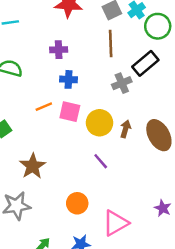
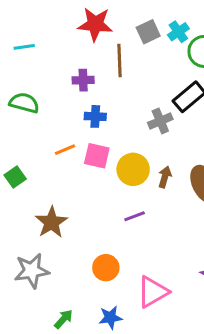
brown line: (111, 44) -> (119, 60), moved
purple line: (101, 161) -> (135, 216), turned -70

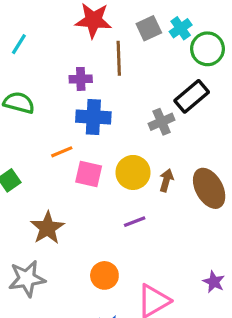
cyan line: (24, 47) -> (19, 44), turned -50
blue cross: (95, 116) -> (93, 117), size x1.5
pink square: (97, 156) -> (89, 174), moved

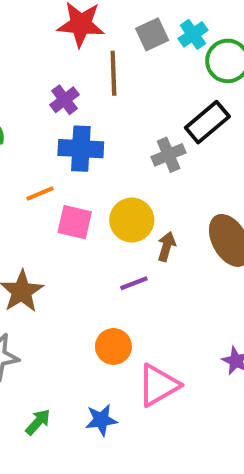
purple cross: (81, 79) -> (65, 100), turned -35
brown arrow: (166, 180) -> (166, 247), moved
orange circle: (104, 275) -> (113, 346), moved

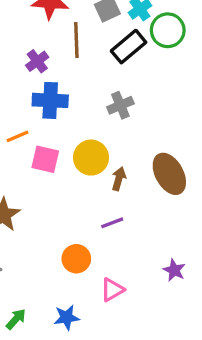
black rectangle: (207, 122) -> (129, 47), moved
purple line: (134, 283) -> (112, 223), moved
pink triangle: (158, 385) -> (112, 290), size x0.7

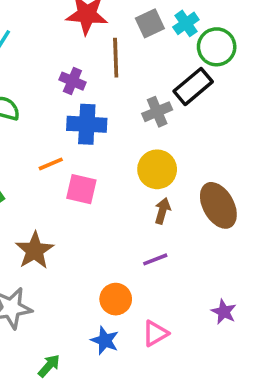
black rectangle: (129, 47) -> (193, 86), moved
purple cross: (37, 61) -> (72, 81), turned -30
gray cross: (120, 105) -> (157, 112), moved
yellow circle: (91, 158) -> (157, 169), moved
blue star: (67, 317) -> (105, 341), moved, turned 30

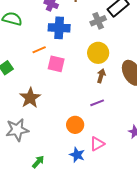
blue star: (105, 341) -> (77, 155), moved

